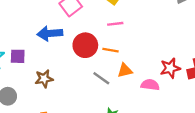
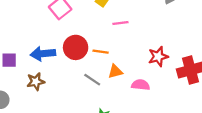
pink line: (115, 24) -> (120, 23), moved
blue arrow: (50, 33) -> (43, 54), moved
red star: (170, 68) -> (158, 57), moved

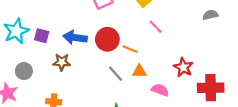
pink line: (120, 23) -> (156, 27), turned 40
red star: (158, 57) -> (183, 67), turned 30

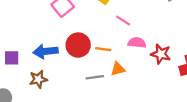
gray line: (116, 74) -> (95, 77), turned -42
pink semicircle: (160, 90) -> (137, 43), moved

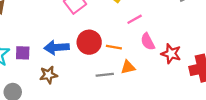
pink line: (123, 21) -> (135, 19), turned -63
pink semicircle: (137, 43) -> (148, 42), turned -126

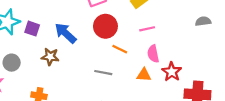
red circle: (89, 42) -> (105, 26), moved
blue arrow: (57, 47) -> (66, 33), turned 30
orange triangle: (128, 67) -> (144, 75), moved

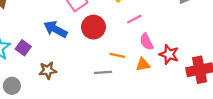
purple square: (32, 29) -> (23, 48), turned 32
blue arrow: (66, 33) -> (55, 29), moved
orange line: (120, 49) -> (117, 55), moved

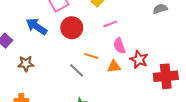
gray line: (103, 72) -> (77, 70), turned 42

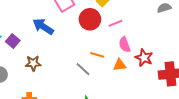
red circle: (72, 28) -> (90, 19), moved

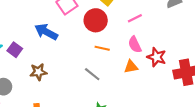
pink line: (115, 23) -> (135, 18), moved
orange line: (97, 55) -> (102, 48), moved

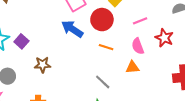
blue arrow: (46, 32) -> (72, 29), moved
red star: (157, 57) -> (164, 38), moved
gray line: (92, 74) -> (103, 82), moved

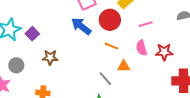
red star: (164, 38) -> (164, 52), moved, turned -30
orange triangle: (132, 67) -> (124, 66), moved

